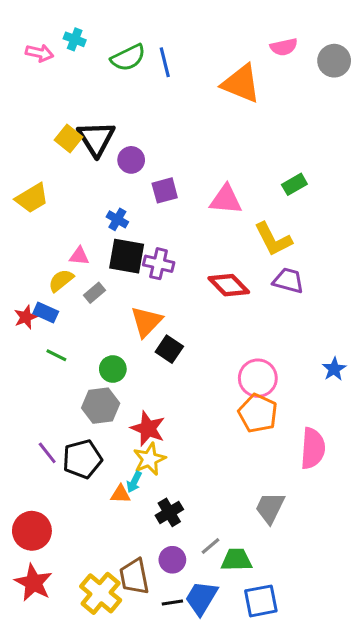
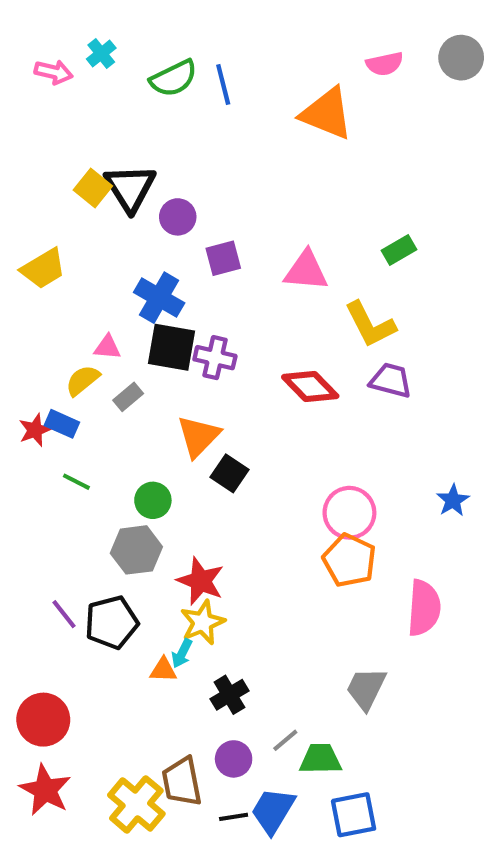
cyan cross: (75, 39) -> (101, 53), turned 30
gray circle: (334, 61) -> (461, 58), moved
blue cross: (117, 219) -> (159, 298), size x1.6

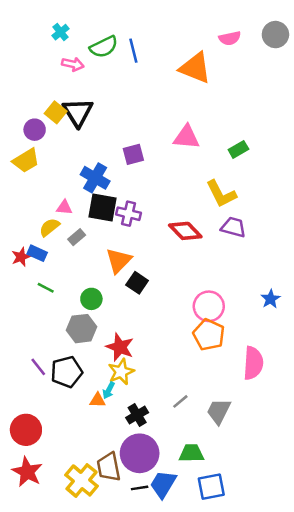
pink arrow: (54, 72) -> (73, 64), moved
purple circle: (178, 217) -> (35, 130), moved
pink triangle: (306, 271) -> (187, 137), moved
gray line: (285, 740) -> (180, 401), moved
purple circle: (234, 759) -> (140, 453), size x1.8

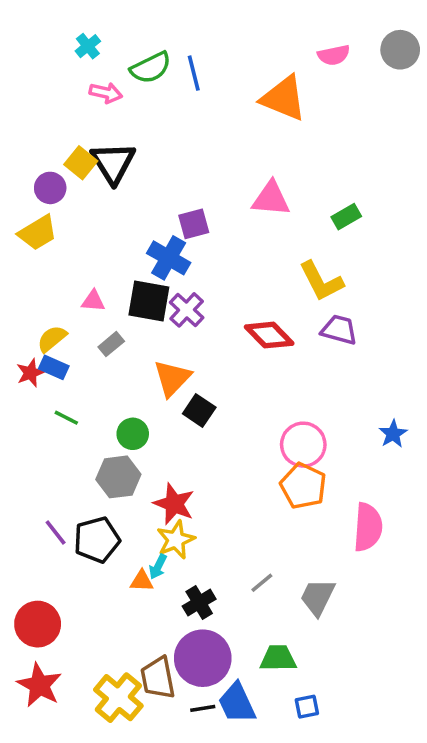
blue cross: (95, 178) -> (169, 258), moved
purple cross: (128, 214) -> (187, 310), turned 30
yellow semicircle: (49, 227) -> (52, 339), moved
blue trapezoid: (163, 484) -> (237, 703), turned -56
blue square: (211, 487) -> (307, 707), size x0.6

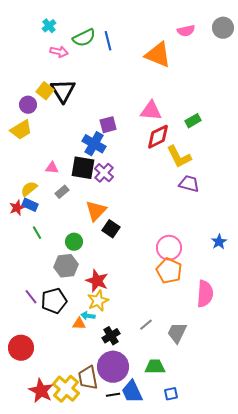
red diamond: (269, 335) -> (158, 137), moved, turned -72
green line: (66, 418) -> (37, 233), turned 32
cyan arrow: (158, 567) -> (88, 316), turned 72
red star: (39, 685) -> (41, 391), moved

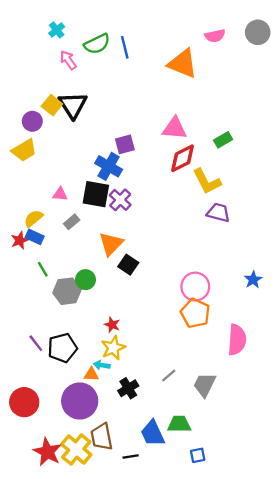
pink arrow: (59, 52) -> (68, 60), turned -138
gray hexagon: (66, 266) -> (67, 291), moved
red star: (97, 281) -> (112, 325), size x0.6
purple circle: (113, 367) -> (80, 401), moved
blue trapezoid: (132, 392) -> (153, 433), moved

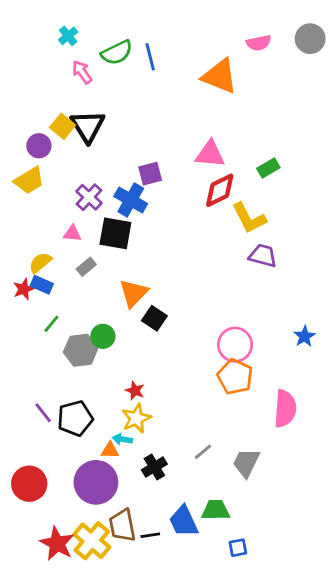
purple cross: (120, 200) -> (89, 197), moved
green line: (43, 269) -> (51, 324), turned 70
black line: (131, 456) -> (150, 535), moved

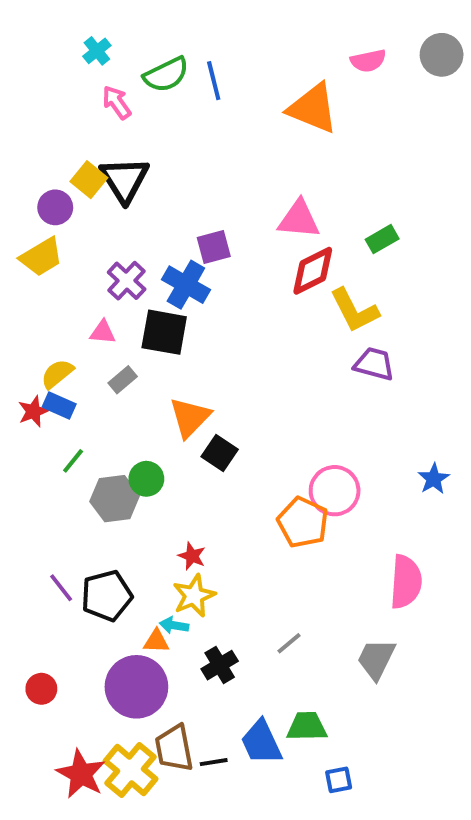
orange pentagon: (235, 377) -> (303, 522), moved
gray trapezoid: (246, 463) -> (376, 659), moved
red circle: (29, 484) -> (41, 689), size x0.6

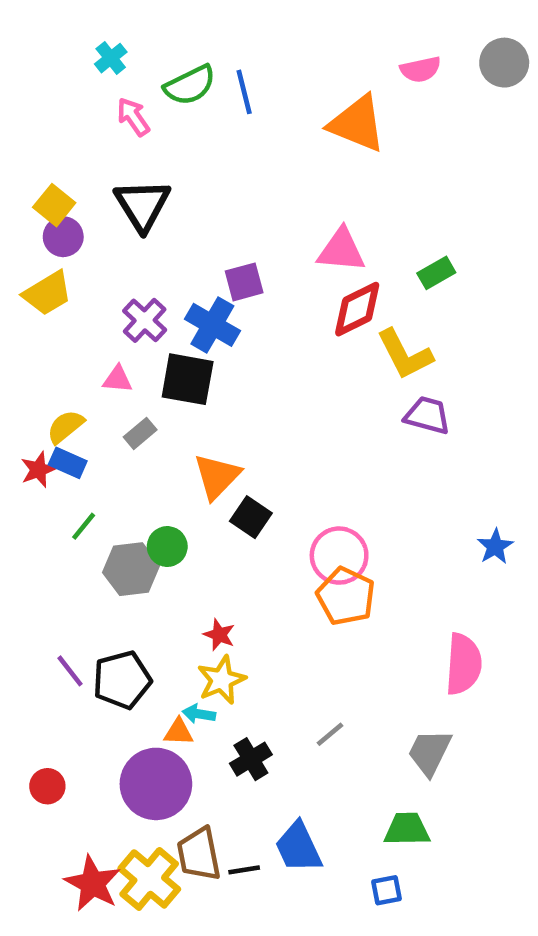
yellow square: (89, 180) -> (54, 205), moved
pink circle: (335, 491) -> (339, 556), moved
green trapezoid: (307, 726) -> (407, 829), moved

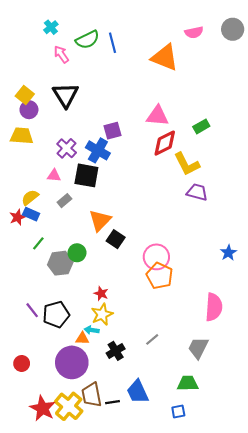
yellow trapezoid: (47, 293) -> (22, 136), turned -145

